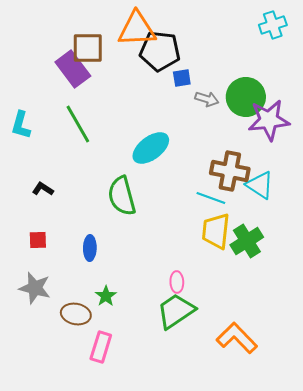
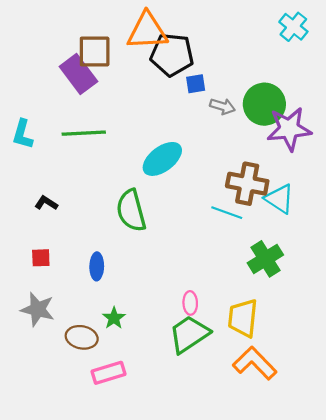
cyan cross: (273, 25) -> (293, 27), turned -32
green line: (78, 124) -> (84, 133), turned -63
yellow trapezoid: (216, 231) -> (243, 318), moved
pink rectangle: (101, 347) -> (109, 373), turned 56

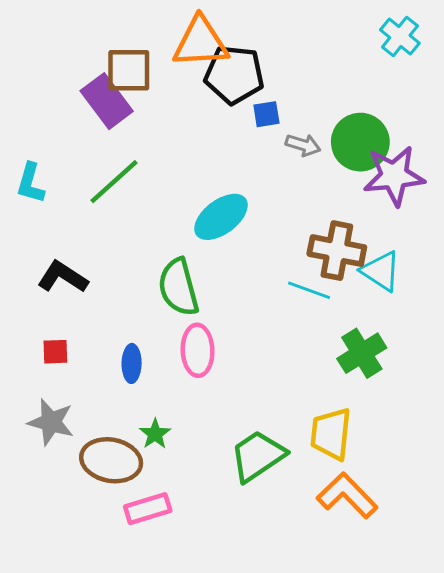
green line: (84, 133) -> (114, 182), turned -39
black L-shape: (46, 203) -> (63, 277), size x1.6
pink ellipse: (190, 303) -> (198, 350), moved, size x1.6
brown ellipse: (82, 337) -> (111, 460), size x1.4

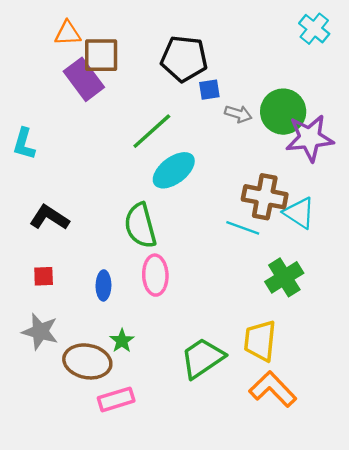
orange triangle: (200, 42) -> (68, 33), moved, size x0.6
green line: (114, 182) -> (152, 131), moved

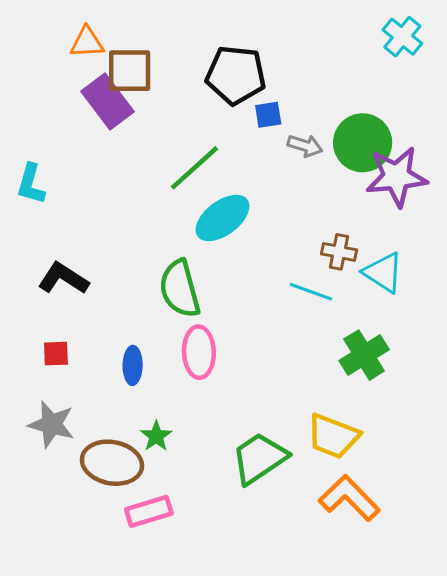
brown cross: (265, 197) -> (339, 252), size x0.6
yellow trapezoid: (260, 341) -> (333, 436), turned -75

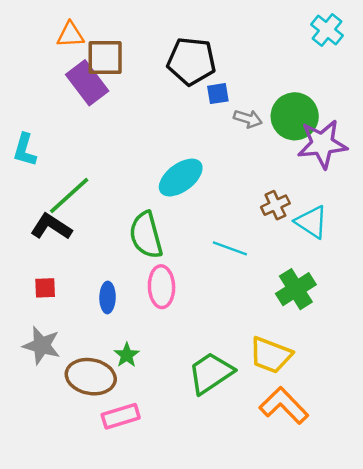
green line: (195, 168) -> (69, 196), moved
brown cross: (339, 252) -> (275, 205), turned -36
cyan line: (311, 292) -> (230, 248), moved

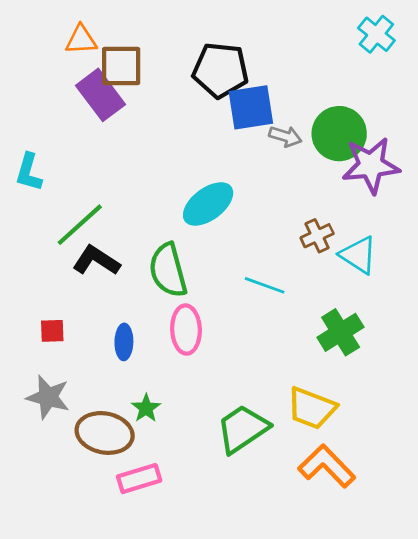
blue square: (218, 94) -> (251, 107), size x1.8
black L-shape: (51, 227) -> (96, 261), moved

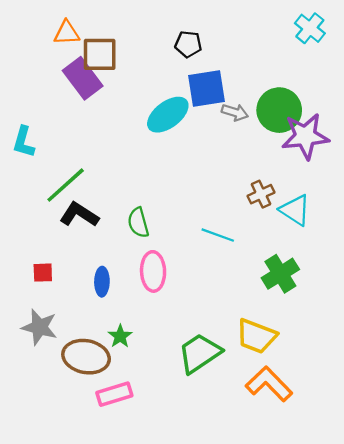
black pentagon: (220, 70) -> (188, 44), moved, size x0.6
cyan ellipse: (208, 204) -> (168, 115), moved
green semicircle: (168, 270) -> (138, 223), size x0.7

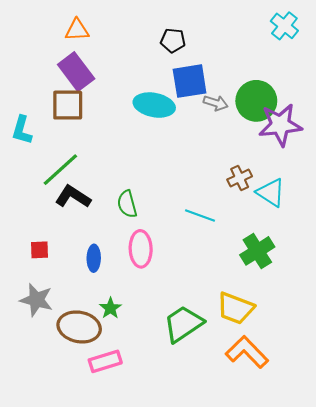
orange triangle: (67, 33) -> (77, 30), moved
brown square: (100, 54) -> (68, 105), moved
cyan ellipse: (168, 115) -> (154, 105), turned 48

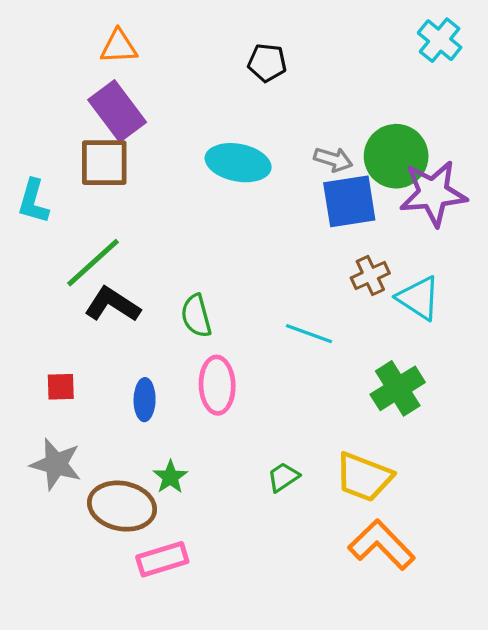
blue square: (190, 81) -> (349, 201), moved
green trapezoid: (183, 324) -> (283, 477), moved, size x0.5

